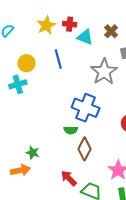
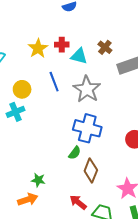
gray star: (104, 72) -> (87, 89), moved
green semicircle: (71, 130) -> (75, 153), turned -48

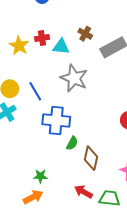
blue line: (54, 82) -> (35, 91), moved
blue cross: (87, 128) -> (56, 121), moved

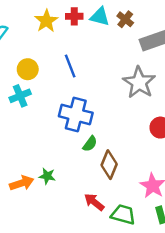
cyan triangle: (61, 47) -> (100, 17), moved
gray star: (74, 78) -> (139, 82), moved
blue line: (35, 91) -> (70, 66), moved
orange arrow: (33, 197) -> (22, 183), moved

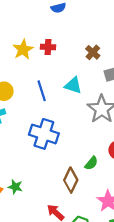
cyan triangle: (100, 17) -> (73, 85), moved
green semicircle: (90, 144) -> (91, 163), moved

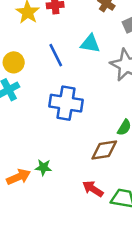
brown diamond: (71, 180) -> (104, 150), turned 65

